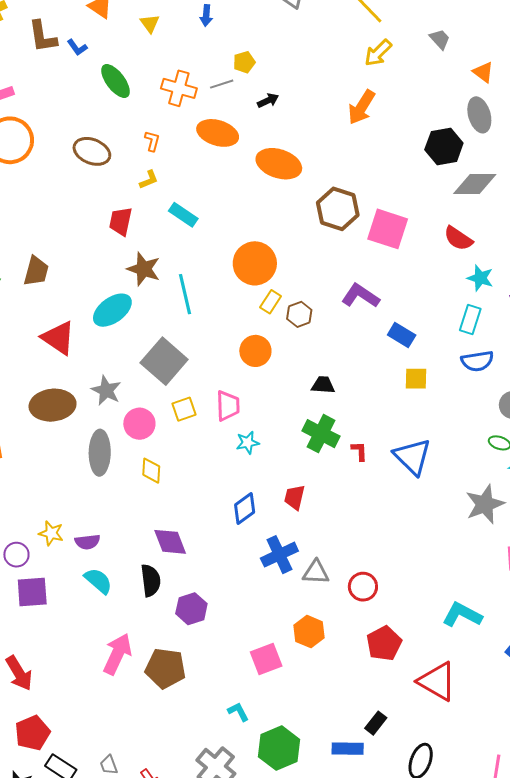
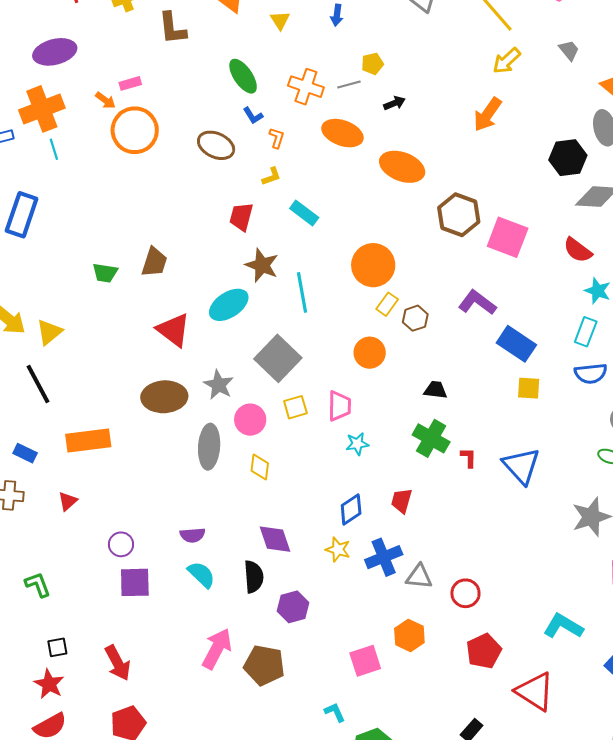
blue L-shape: (77, 47) -> (253, 116), moved
blue rectangle: (402, 335) -> (516, 344), size x1.4
yellow star: (51, 533) -> (338, 549), moved

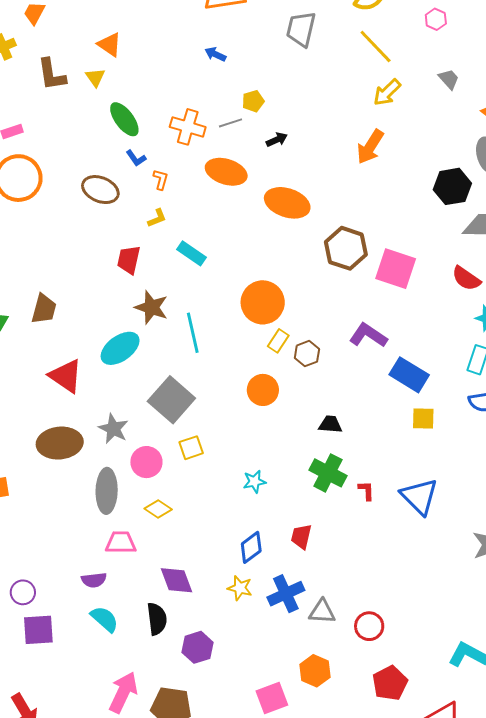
blue arrow: (337, 15) -> (215, 54), turned 110
yellow triangle: (280, 20) -> (95, 77), moved
pink trapezoid: (339, 406) -> (121, 543), moved, turned -88
yellow diamond: (260, 467) -> (158, 509), turned -60

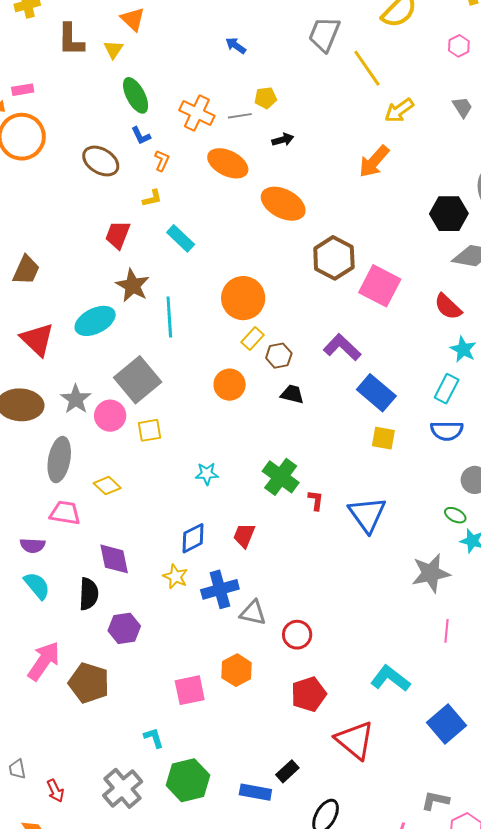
yellow line: (376, 46) -> (367, 68), moved
black trapezoid: (330, 424) -> (292, 394), moved
pink circle: (146, 462) -> (110, 416), moved

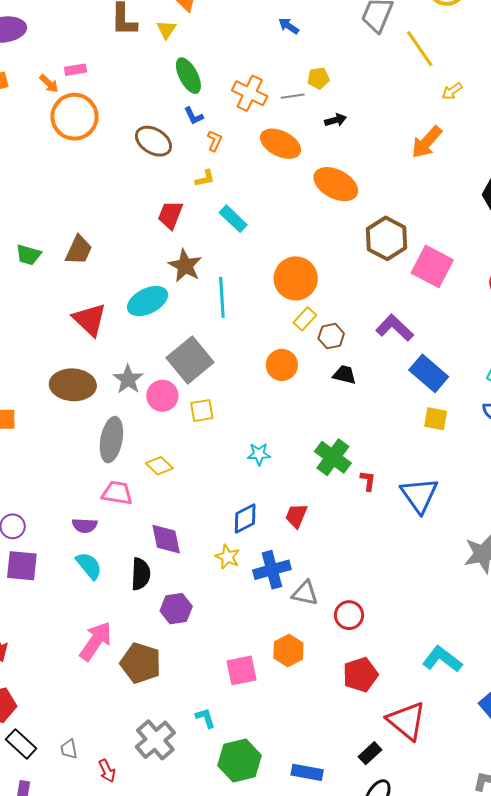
yellow arrow: (399, 110) -> (452, 91), size x0.7
black rectangle: (287, 771) -> (370, 753), moved
gray cross: (123, 788) -> (155, 740), moved

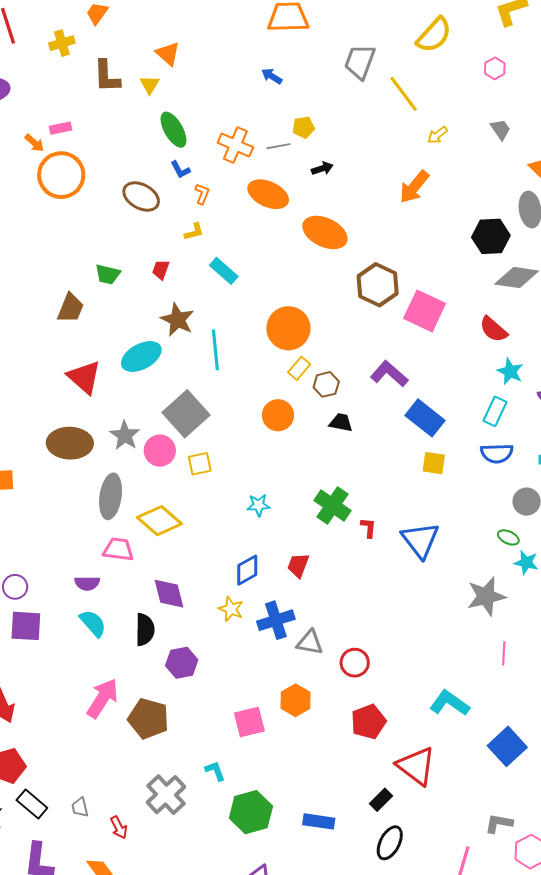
red trapezoid: (170, 215) -> (161, 270), size x0.7
green trapezoid: (28, 255) -> (108, 274), moved
yellow diamond: (159, 466) -> (159, 521), size x1.6

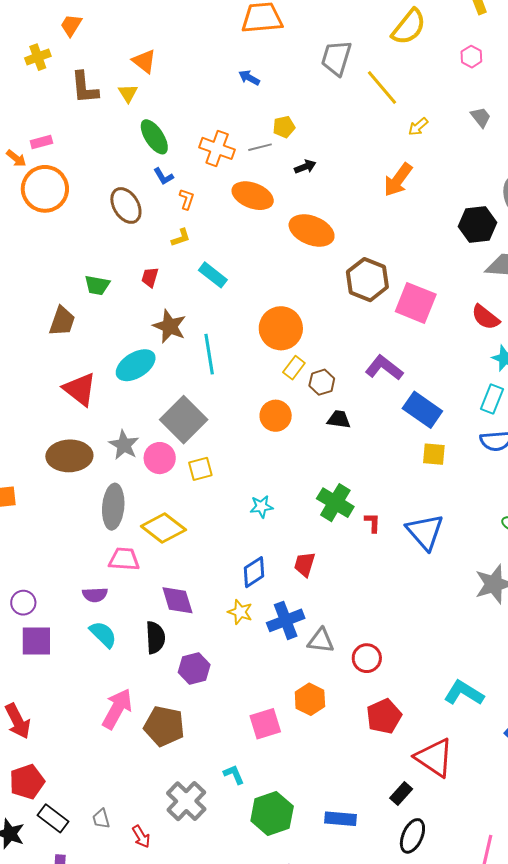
brown ellipse: (141, 196) -> (126, 205), turned 33

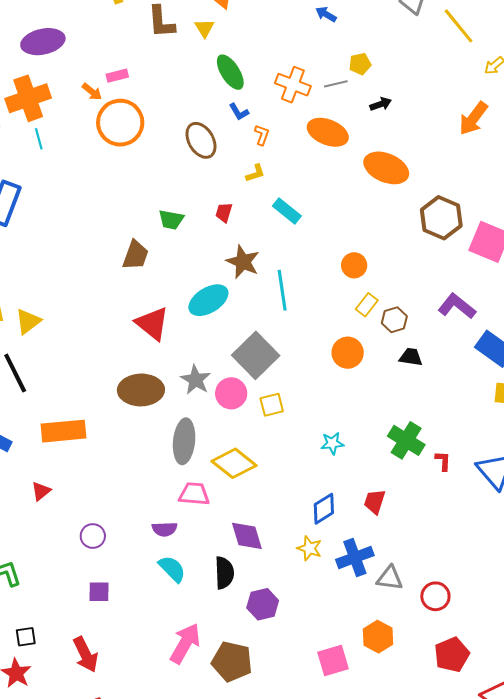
orange circle: (281, 328) -> (354, 265), size x0.6
purple square: (36, 641) -> (99, 592), moved, size x0.7

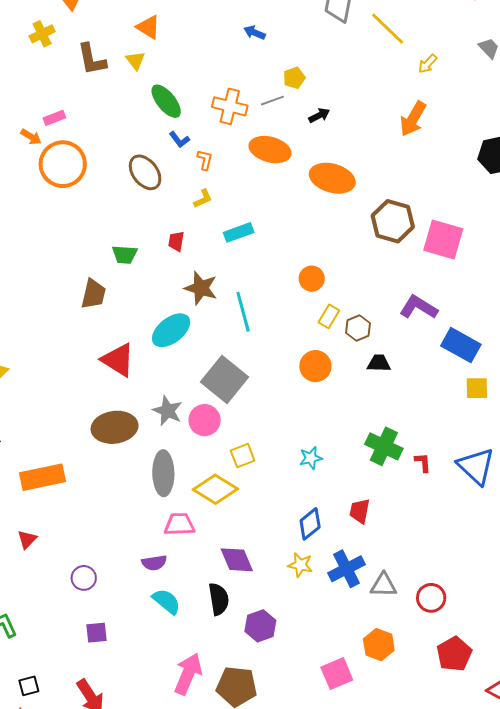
cyan rectangle: (287, 211) -> (239, 232), turned -52
yellow square: (272, 405) -> (243, 456), moved

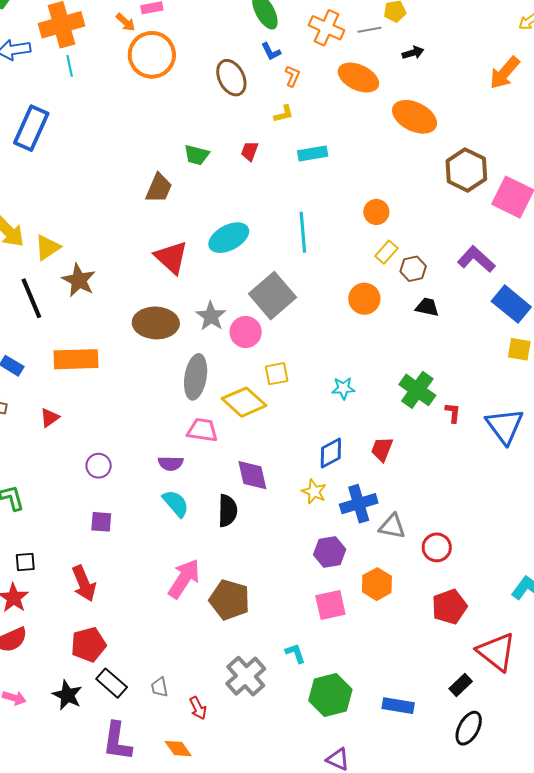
brown star: (201, 288) -> (79, 280), moved
purple hexagon: (260, 626) -> (330, 552), moved

